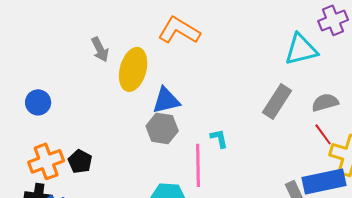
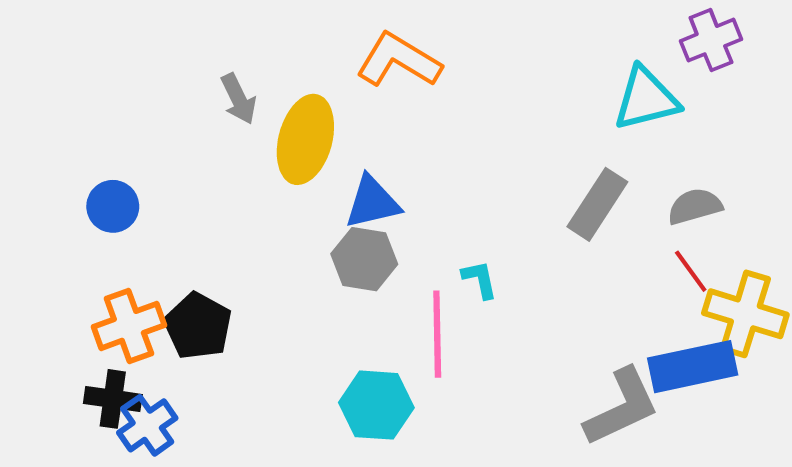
black pentagon: (80, 161) -> (198, 326), size x1.4

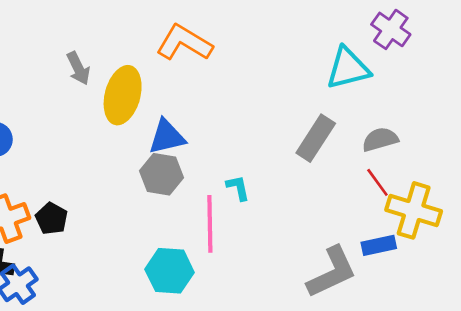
purple cross: (711, 40) -> (391, 29), turned -33
black pentagon: (198, 326) -> (52, 219), size x0.7
blue rectangle: (693, 367) -> (379, 245), size x0.6

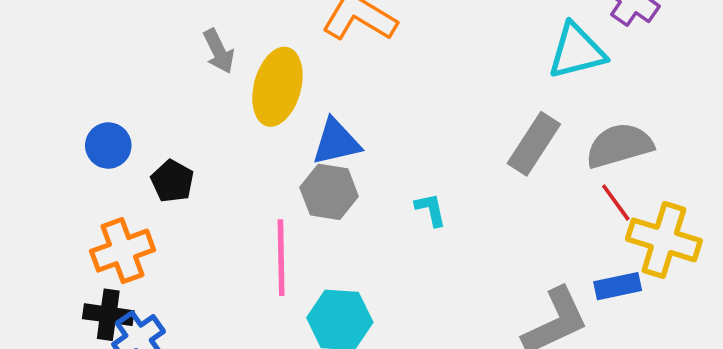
gray semicircle: (380, 139) -> (619, 146), size x1.4
black pentagon: (52, 219) -> (172, 181), moved
pink line: (210, 224) -> (281, 258), moved

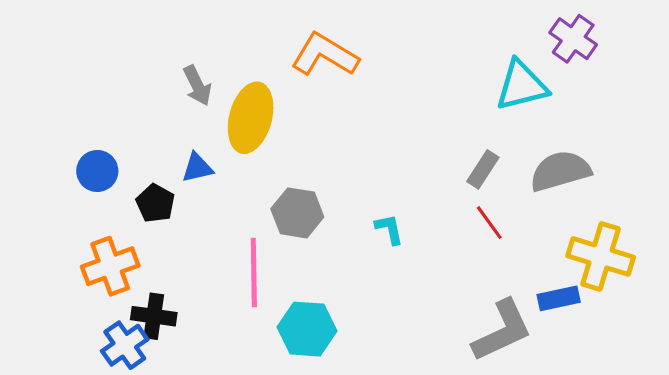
blue triangle: (336, 142) -> (197, 168), moved, size x0.7
gray rectangle: (534, 144) -> (483, 169), size x0.7
red line: (616, 202) -> (489, 223), moved
black cross: (108, 315) -> (154, 316), moved

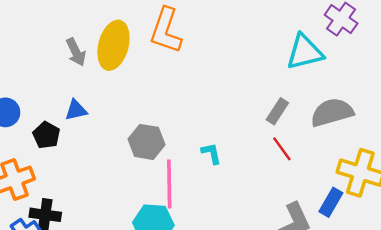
orange L-shape: (325, 55) -> (166, 30), turned -102
yellow ellipse: (251, 118) -> (113, 45), moved
pink line: (254, 273) -> (169, 184), moved
blue rectangle: (559, 298) -> (331, 202), turned -48

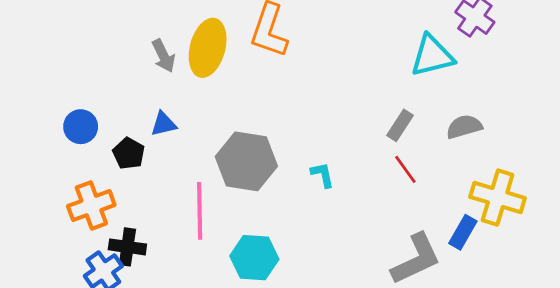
gray semicircle: (332, 112) -> (464, 127), size x0.7
gray hexagon: (146, 142) -> (246, 161), size x1.4
pink line: (169, 184) -> (200, 211), moved

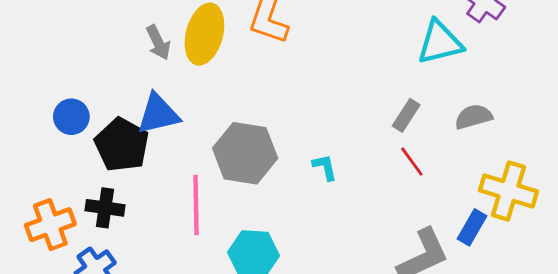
blue triangle: (163, 124) -> (158, 114), size x1.6
black pentagon: (129, 153) -> (122, 145), size x1.6
orange cross: (91, 206) -> (50, 225), moved
black cross: (127, 247) -> (105, 208), moved

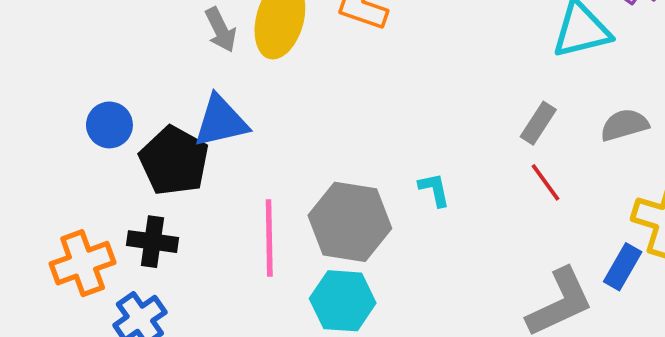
gray hexagon: (245, 153) -> (350, 222), moved

